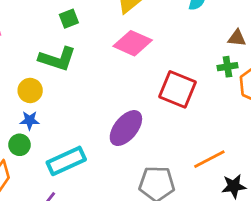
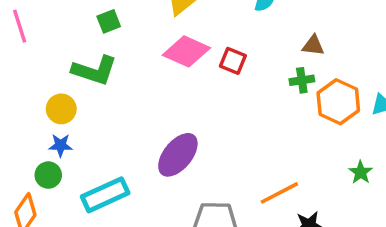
red square: (177, 89) -> (233, 61), moved, size x0.6

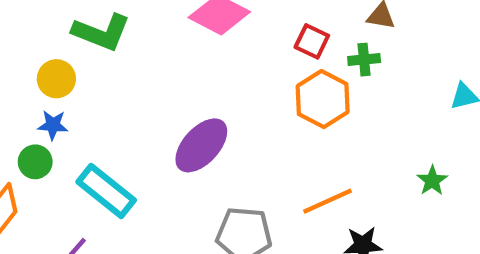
red square: (233, 61) -> (312, 41), moved
orange hexagon: (338, 102) -> (323, 99), moved
cyan rectangle: (105, 195) -> (106, 191), turned 60

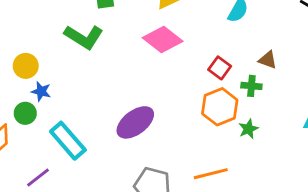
yellow circle: (56, 79) -> (26, 66), moved
green star: (432, 181) -> (248, 129), moved

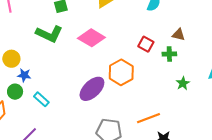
pink diamond: (163, 40) -> (91, 38), moved
orange hexagon: (220, 107) -> (121, 72), moved
green star: (248, 129) -> (183, 83), moved
cyan rectangle: (68, 141) -> (41, 99), moved, size x0.6

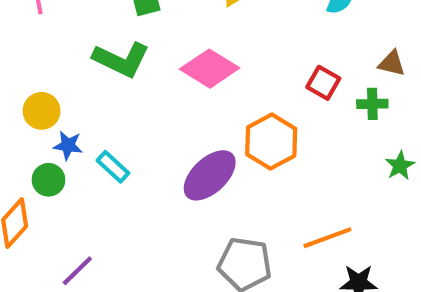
cyan rectangle: (41, 99) -> (113, 167), moved

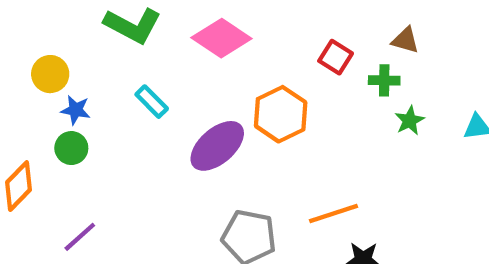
green star: (400, 166) -> (410, 121), moved
cyan rectangle: (113, 167) -> (152, 102), moved
green circle: (48, 180) -> (71, 148), moved

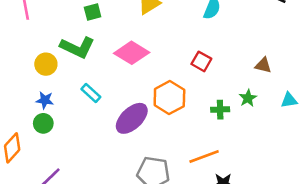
brown triangle: (405, 40) -> (263, 65), moved
yellow circle: (50, 74) -> (46, 64), moved
green cross: (384, 80) -> (220, 110), moved

